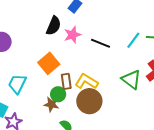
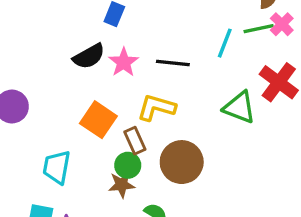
black semicircle: (54, 26) -> (89, 56), turned 54
yellow L-shape: (86, 81) -> (156, 107), moved

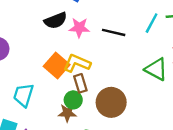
pink star: (124, 62) -> (79, 28), turned 30
yellow L-shape: (156, 107) -> (77, 63), moved

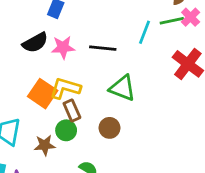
green triangle: (156, 69) -> (123, 88), moved
brown circle: (111, 102) -> (109, 128), size x0.6
brown star: (67, 113) -> (45, 145), moved

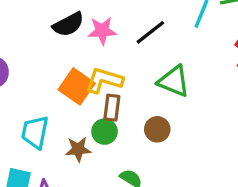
black line: (103, 48) -> (150, 32), turned -45
brown rectangle: (72, 111) -> (112, 108), turned 30

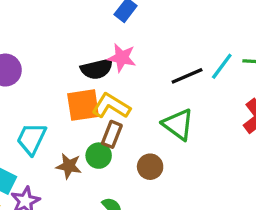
black semicircle: (68, 24) -> (97, 69), moved
black line: (150, 32) -> (187, 76), moved
orange square: (77, 86) -> (83, 105), turned 32

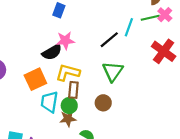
orange square: (83, 105) -> (35, 79), moved
green triangle: (178, 124) -> (113, 71), turned 45
cyan trapezoid: (31, 139) -> (49, 102), moved
brown star: (69, 166) -> (68, 119), moved

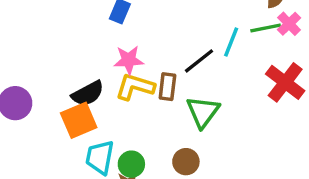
black semicircle: (52, 52) -> (88, 94), moved
yellow L-shape: (68, 72) -> (135, 87), moved
brown rectangle: (73, 90) -> (167, 87), moved

